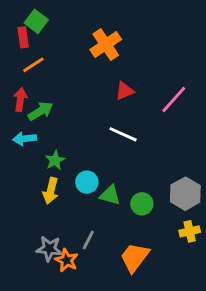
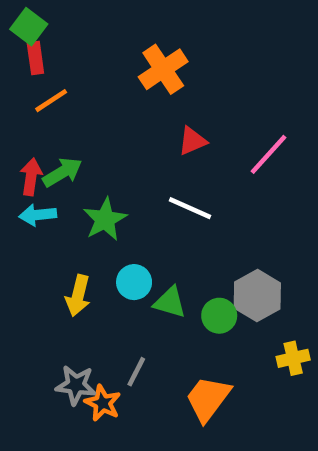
green square: (36, 21) -> (29, 27), moved
red arrow: (20, 100) -> (31, 177), moved
green star: (55, 160) -> (105, 219), moved, size x1.4
gray hexagon: (185, 194) -> (257, 296), moved

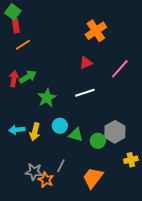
orange cross: (163, 69) -> (96, 31), moved
white line: (190, 208) -> (85, 93), turned -42
cyan arrow: (38, 215) -> (17, 130), moved

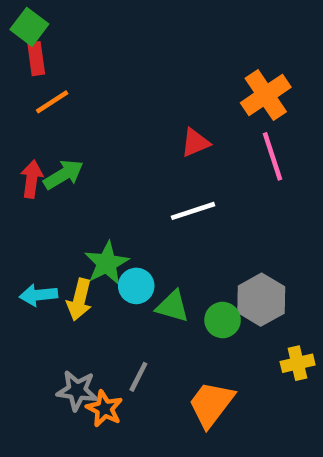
orange cross: (96, 31) -> (266, 95), moved
pink line: (120, 69) -> (273, 156), turned -60
green star: (47, 98) -> (107, 263), moved

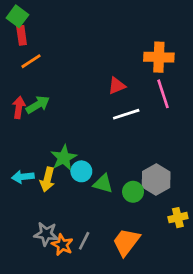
orange cross: (266, 95) -> (159, 57), turned 36
white line: (193, 211) -> (126, 114), moved
gray line: (138, 377) -> (84, 241), moved

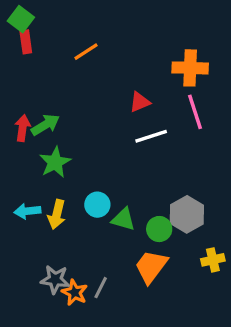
orange line: (31, 61) -> (86, 52), moved
green star: (64, 158) -> (55, 162), moved
orange trapezoid: (126, 242) -> (151, 266), moved

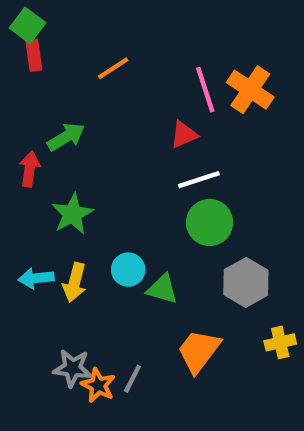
orange cross: (190, 68) -> (250, 90), turned 32
pink line: (195, 112) -> (205, 90), moved
green arrow: (45, 125) -> (66, 137), moved
green circle: (159, 229) -> (210, 222), moved, size x1.4

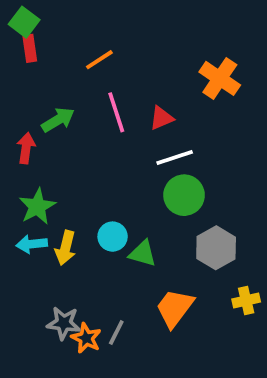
pink line: (205, 90) -> (116, 112), moved
green star: (72, 214) -> (37, 206), moved

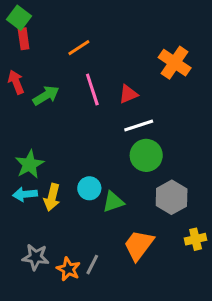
red arrow: (26, 148) -> (16, 82), moved, turned -30
green triangle: (143, 253) -> (113, 202), turned -35
gray star: (64, 323) -> (35, 257), moved

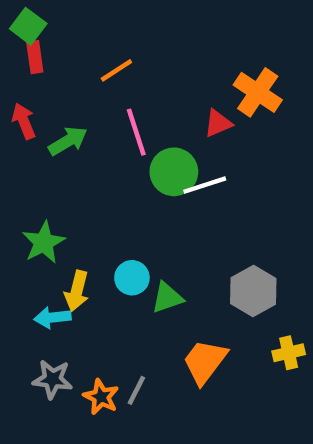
red triangle: (128, 94) -> (218, 123), moved
green circle: (146, 155) -> (174, 172), moved
cyan arrow: (25, 194) -> (52, 317), moved

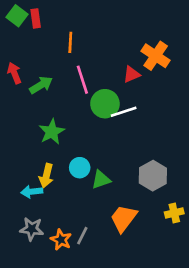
red rectangle: (35, 57) -> (36, 18), moved
orange line: (116, 70) -> (70, 42), turned -54
green star: (44, 242) -> (52, 132), moved

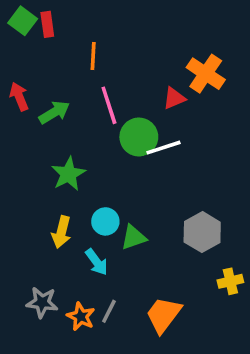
cyan arrow: (32, 192) -> (97, 262), moved, turned -120
orange trapezoid: (124, 218) -> (163, 315), moved

